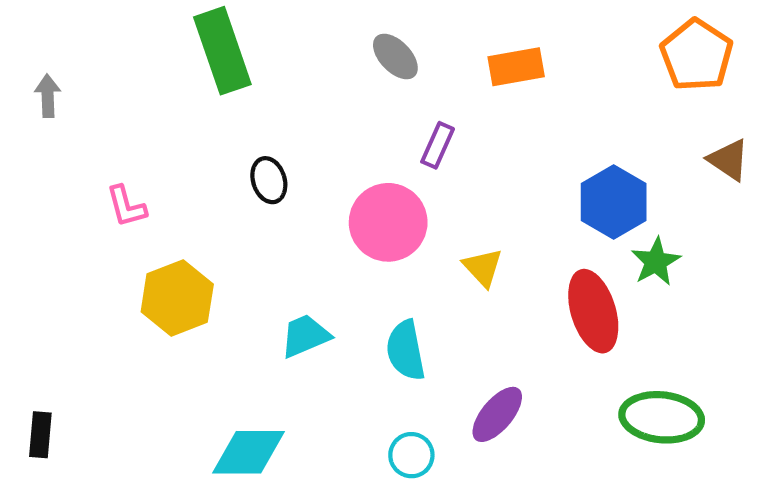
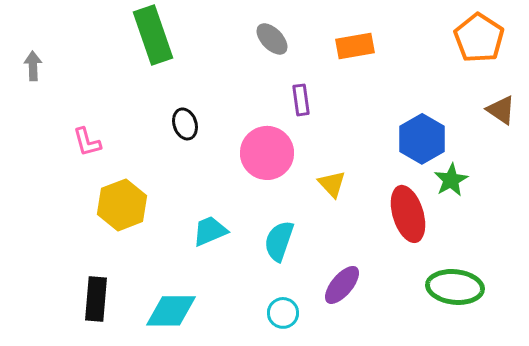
purple rectangle: (438, 145) -> (301, 100), turned -32
cyan semicircle: (406, 350) -> (279, 241), turned 30
black rectangle: (40, 435) -> (96, 299), moved, size x1.4

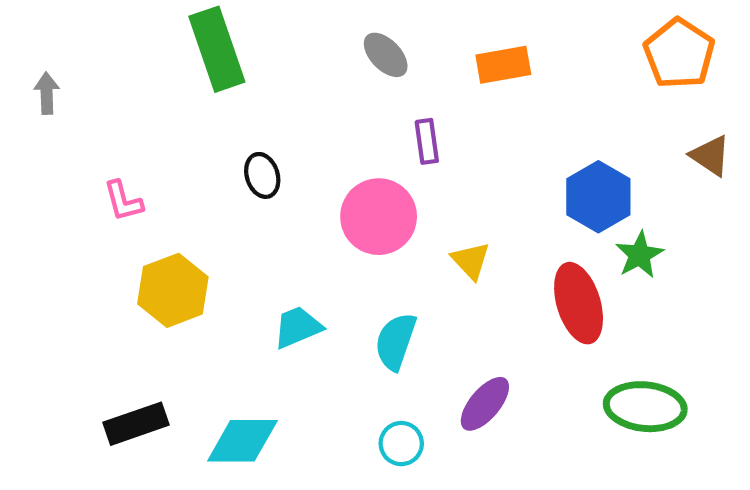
black rectangle: (96, 299) -> (136, 424), turned 66

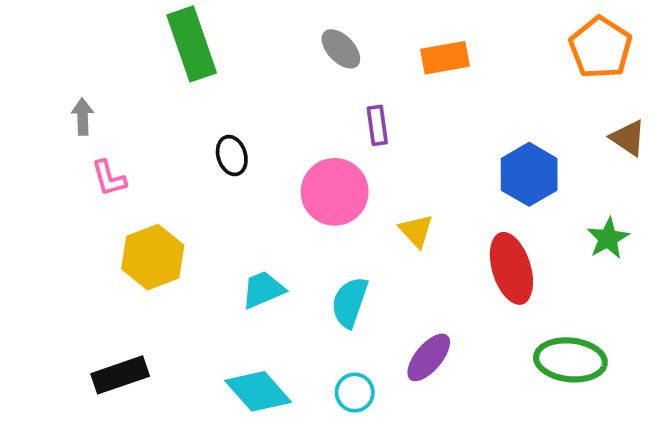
gray arrow: (47, 93) -> (83, 117), moved
green star: (640, 255) -> (608, 238), moved
cyan diamond: (242, 441) -> (258, 391), moved, turned 48

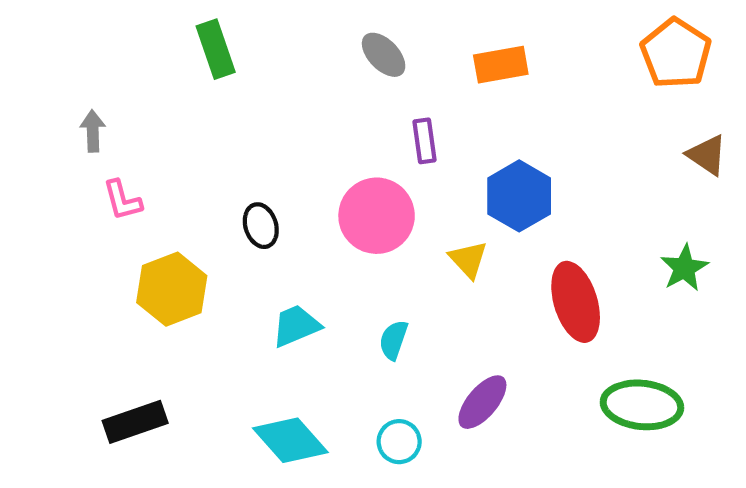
green rectangle: (192, 44) -> (216, 49), size x0.7
black ellipse: (232, 156) -> (261, 226), moved
blue hexagon: (529, 174) -> (519, 196), moved
cyan semicircle: (350, 302) -> (393, 340), size x0.7

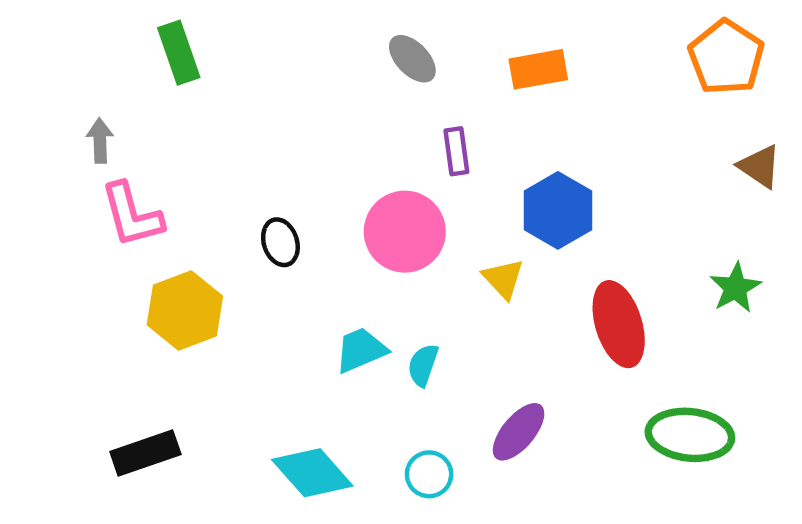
green rectangle: (216, 49) -> (179, 53), moved
pink L-shape: (122, 200) -> (132, 215), size x1.5
cyan trapezoid: (296, 326) -> (361, 350), moved

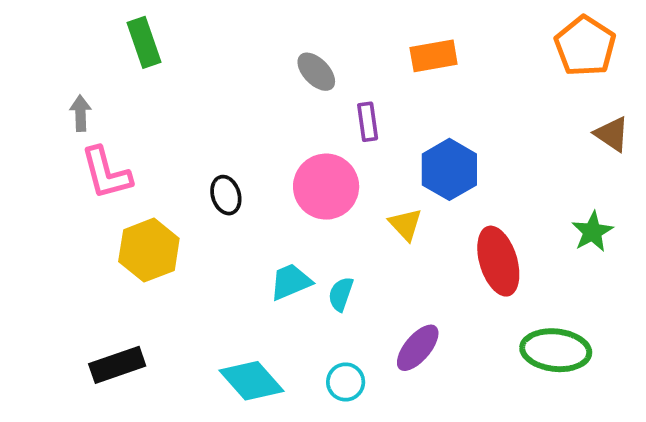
gray ellipse: (412, 59) -> (316, 72), moved

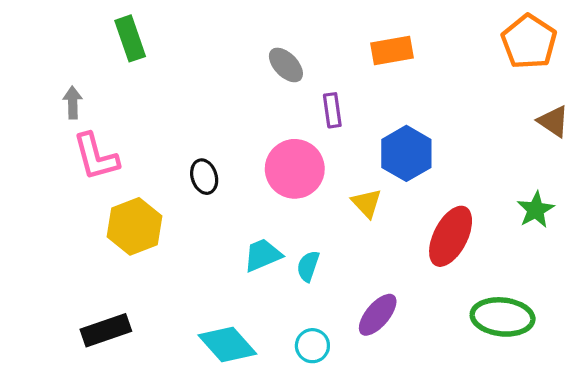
red ellipse: (498, 261) -> (451, 236), turned 44

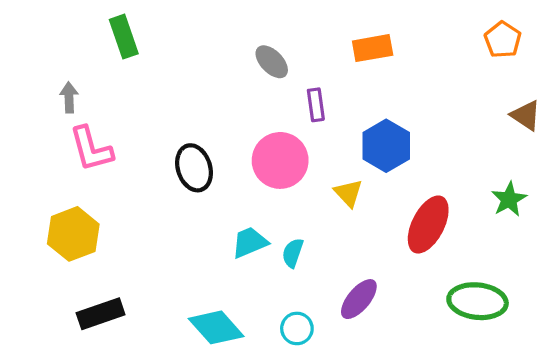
orange pentagon: (529, 42) -> (503, 40), size x0.7
black ellipse: (204, 177) -> (194, 168), size x1.4
yellow hexagon: (135, 226) -> (73, 234), moved

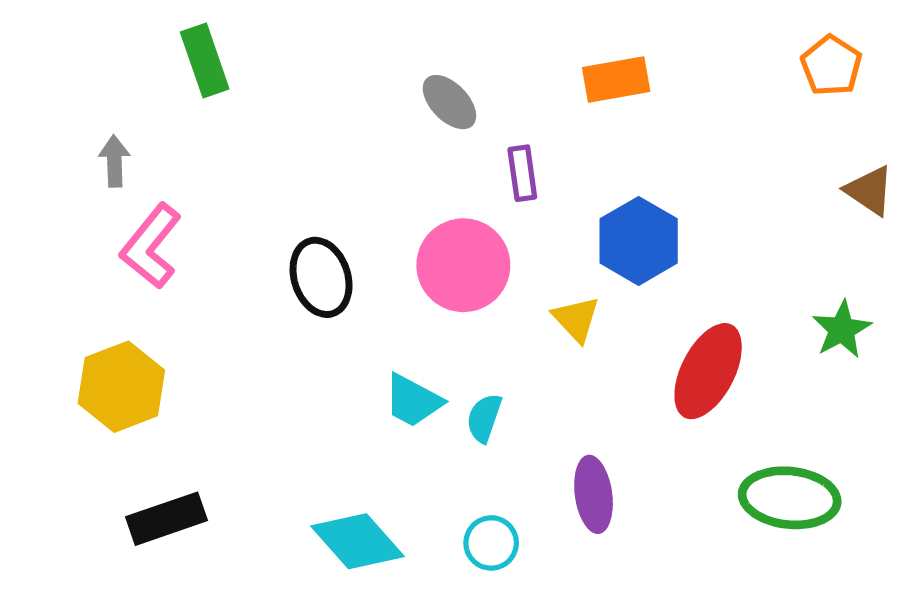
pink L-shape: (91, 149) -> (151, 246), turned 54
cyan trapezoid: (250, 242) -> (413, 401), turned -129
purple ellipse: (359, 299) -> (594, 494), turned -48

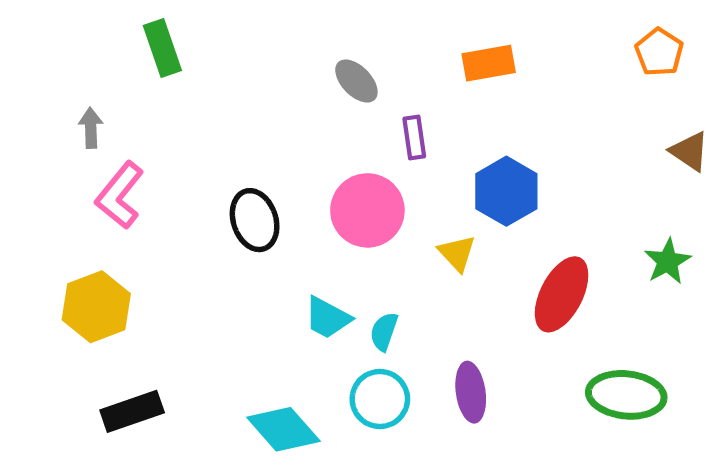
cyan circle: (491, 543) -> (380, 399), moved, size x1.4

